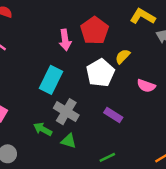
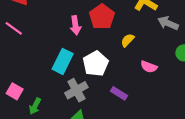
white pentagon: (100, 73) -> (96, 64), moved
gray cross: (66, 112) -> (76, 90), turned 30
green arrow: (43, 129) -> (35, 106), moved, turned -91

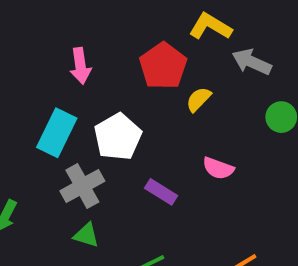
red pentagon: (102, 17) -> (163, 66), moved
yellow semicircle: (128, 40) -> (199, 99), moved
pink semicircle: (149, 67) -> (218, 168), moved

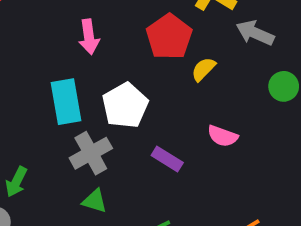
cyan rectangle: (57, 133) -> (66, 102), turned -36

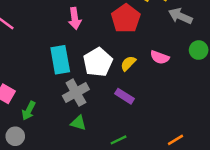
yellow semicircle: (203, 69) -> (128, 63), moved
pink semicircle: (223, 136) -> (160, 57), moved

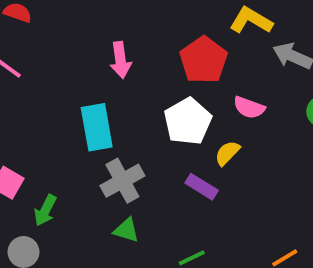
pink semicircle: (160, 57) -> (249, 107), moved
white pentagon: (98, 62) -> (188, 121), moved
yellow semicircle: (128, 63) -> (227, 153), moved

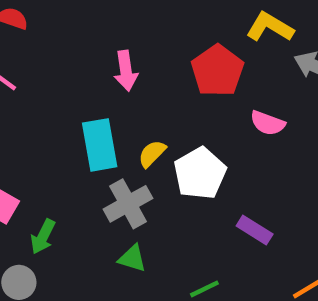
white pentagon: (188, 121) -> (200, 173), moved
yellow semicircle: (227, 153) -> (152, 154), moved
purple rectangle: (202, 187) -> (255, 230), moved

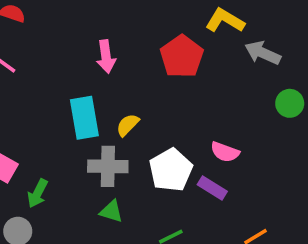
pink semicircle: (268, 123) -> (225, 152), moved
white pentagon: (200, 173) -> (171, 170), moved
gray cross: (128, 204) -> (108, 166), turned 30

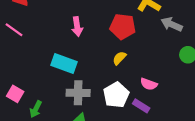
red pentagon: (182, 57) -> (123, 27), turned -30
cyan rectangle: (84, 118) -> (64, 63), turned -60
yellow semicircle: (128, 125) -> (119, 58), moved

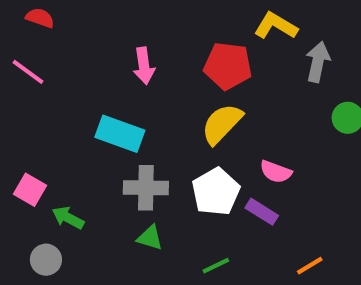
gray arrow: (172, 24) -> (318, 62), turned 78
yellow semicircle: (119, 58) -> (222, 124), size x1.6
green arrow: (36, 109) -> (68, 218), turned 91

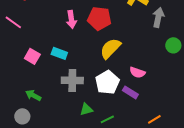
red pentagon: (228, 66) -> (99, 18), moved
cyan rectangle: (120, 134) -> (59, 53), size x0.7
pink square: (30, 190) -> (32, 56), moved
green triangle: (150, 238) -> (86, 109), moved, turned -32

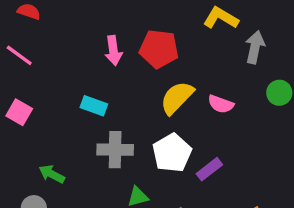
pink square: (32, 56) -> (19, 112), moved
pink semicircle: (137, 72) -> (221, 104), moved
purple rectangle: (130, 92) -> (209, 169), turned -70

